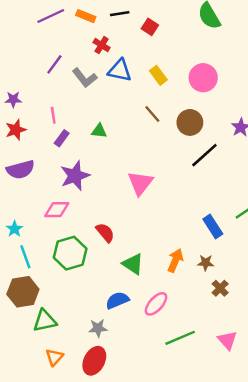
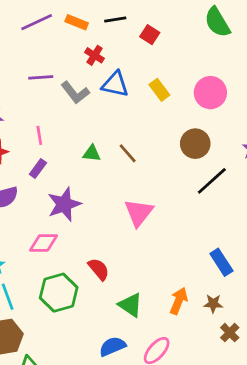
purple line: (54, 64) -> (41, 77), turned 50
brown line: (152, 114) -> (128, 153), moved
purple rectangle: (62, 138) -> (38, 168), moved

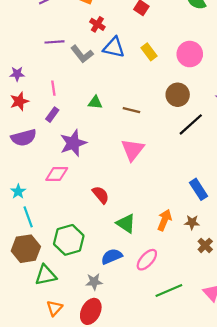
brown line: (128, 153) -> (131, 110), moved, turned -35
green hexagon: (59, 293) -> (69, 240), moved

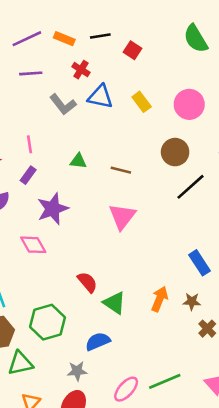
purple line: (54, 42) -> (31, 73), moved
pink diamond: (57, 174) -> (33, 245), turned 60
red semicircle: (101, 195) -> (87, 282), moved
pink ellipse: (147, 260) -> (126, 389), moved

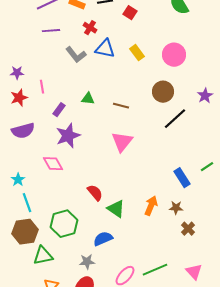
pink line: (29, 144) -> (42, 87), moved
purple rectangle: (28, 175) -> (59, 110), moved

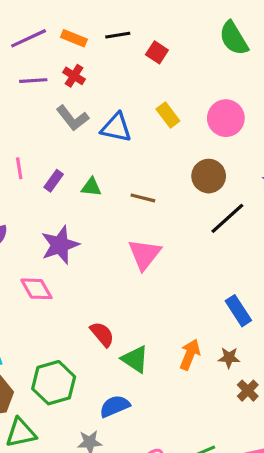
red cross: (90, 28) -> (74, 76), moved
blue triangle: (105, 49) -> (116, 128), moved
purple rectangle: (59, 110) -> (54, 181), moved

